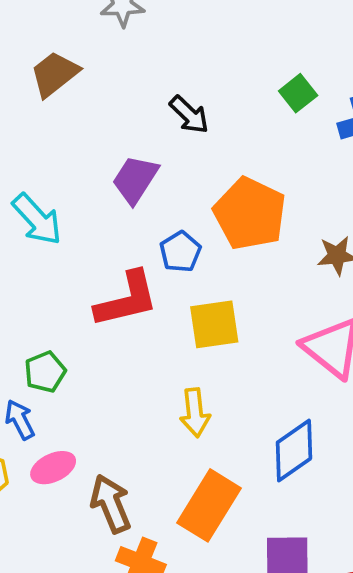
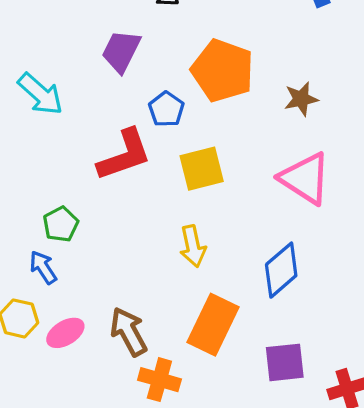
pink ellipse: (53, 468) -> (65, 333), moved

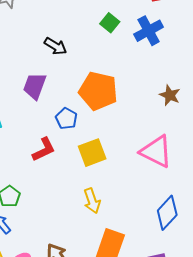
brown star: (301, 99) -> (170, 95), moved, turned -30
red L-shape: (124, 155) -> (44, 149), size x0.7
blue diamond: (281, 270) -> (167, 213), moved

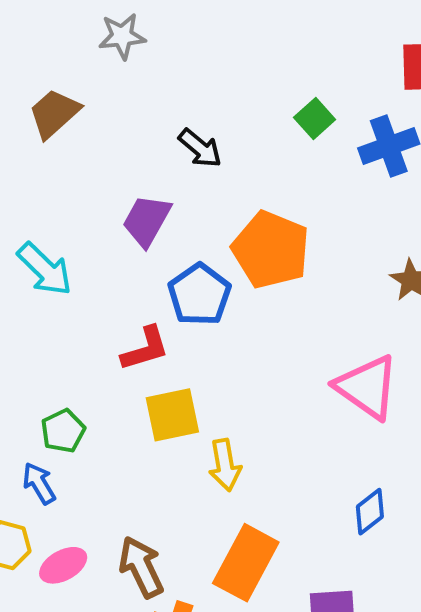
blue pentagon: (66, 119) -> (199, 295), size x1.4
yellow square: (92, 153) -> (172, 415), moved
blue diamond: (167, 213) -> (370, 512), size x0.7

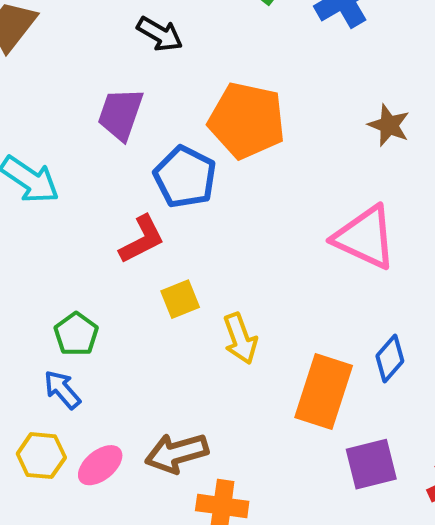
yellow square: (172, 415) -> (180, 299), size x0.7
orange rectangle: (246, 563) -> (324, 391), moved
brown arrow: (141, 567) -> (177, 453), turned -70

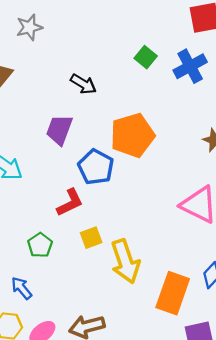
orange pentagon: (247, 120) -> (132, 135), turned -30
green pentagon: (76, 334) -> (40, 245), moved
yellow arrow: (240, 339) -> (125, 261), size x1.5

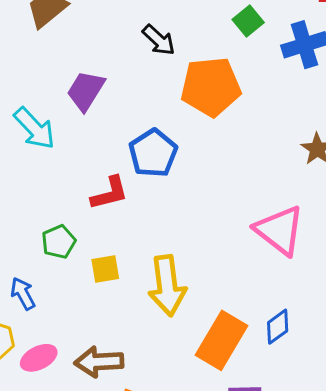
purple trapezoid: (59, 130) -> (86, 91), moved
orange pentagon: (132, 135) -> (211, 87), moved
yellow square: (91, 238) -> (105, 269), moved

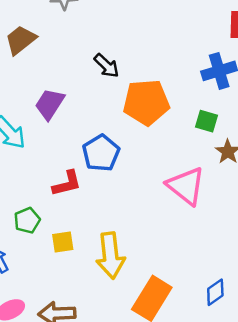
green square: (248, 21) -> (206, 121), moved, turned -35
pink triangle: (280, 230) -> (186, 186), moved
blue diamond: (278, 327) -> (215, 292), moved

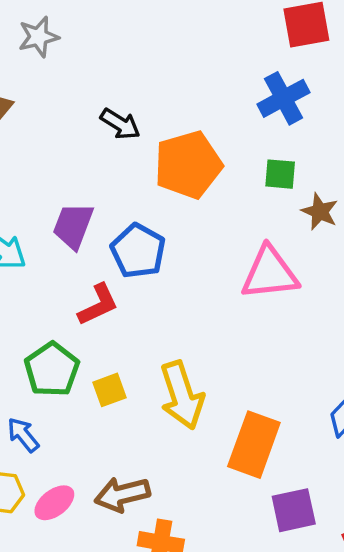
purple trapezoid: (50, 104) -> (73, 226), moved
pink triangle: (186, 186) -> (270, 273), turned -33
green pentagon: (27, 220) -> (52, 369), size x1.4

